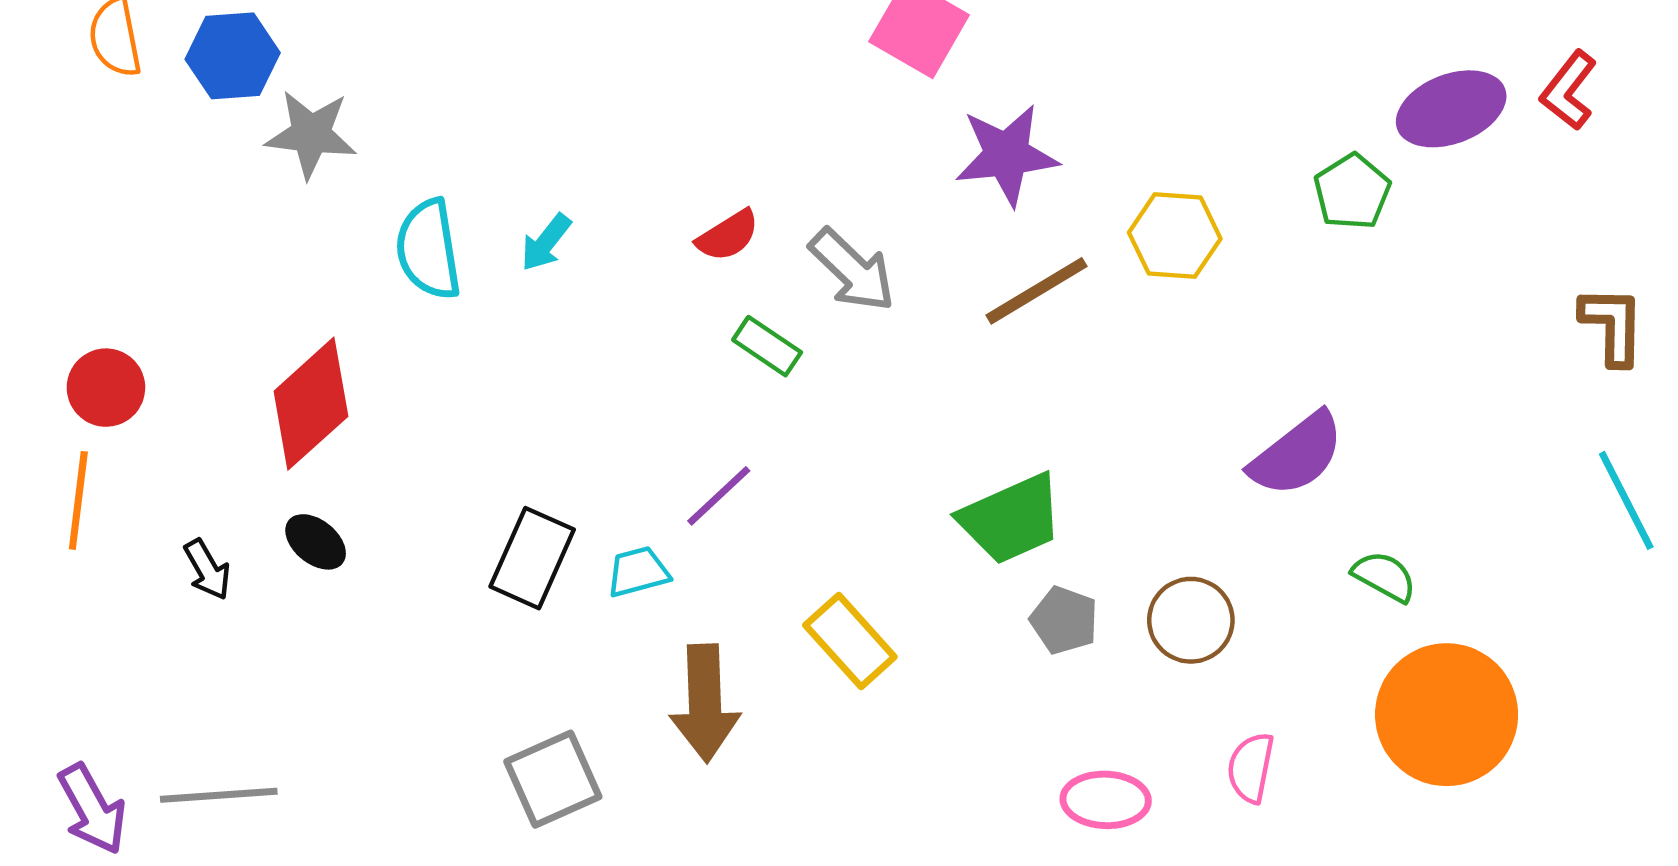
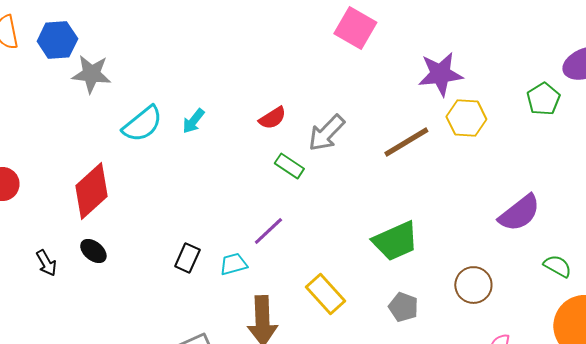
purple star: (1007, 155) -> (440, 74), moved
cyan semicircle: (428, 249) -> (142, 124), turned -120
gray arrow: (852, 270) -> (326, 133), turned 90
black rectangle: (532, 558) -> (187, 258), size x0.7
gray pentagon: (1064, 620) -> (403, 307), moved

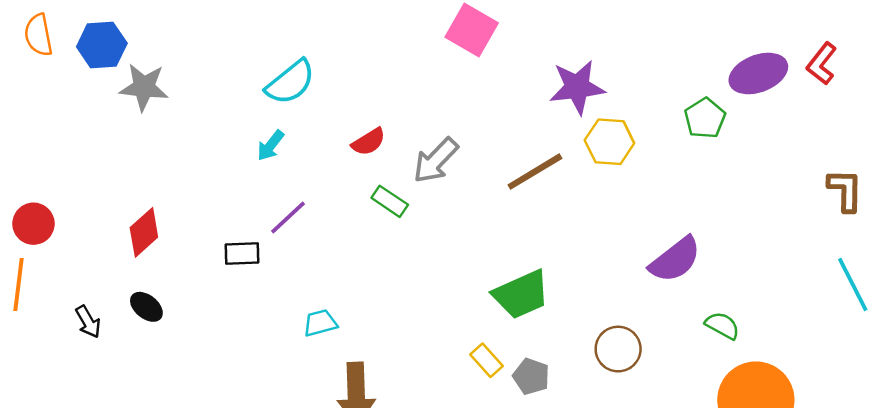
cyan semicircle: (142, 124) -> (290, 82), moved
red diamond: (91, 191) -> (144, 232), size x0.7
purple line: (268, 231) -> (288, 217), moved
black rectangle: (187, 258) -> (242, 253), moved, turned 64
yellow rectangle: (325, 294) -> (487, 360), moved, size x0.7

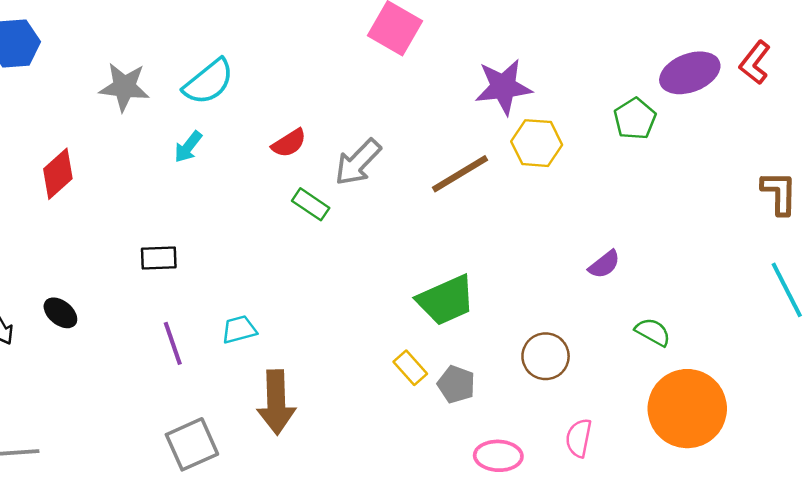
gray star: (144, 87) -> (124, 87), moved
purple line: (288, 217) -> (173, 343), moved, turned -66
red diamond: (144, 232) -> (58, 174), moved
purple semicircle: (675, 260) -> (604, 264), size x0.6

